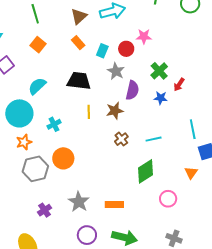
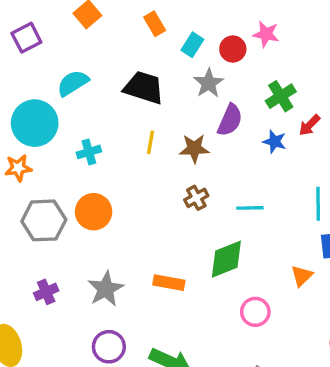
orange star: (24, 142) -> (18, 168), moved
orange rectangle: (114, 204) -> (169, 283), moved

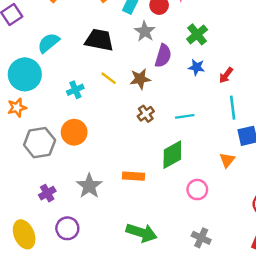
red arrow: (309, 125) -> (226, 75), moved
yellow line: (151, 142) -> (109, 78), turned -56
cyan cross: (89, 152) -> (75, 90), moved
purple circle: (109, 347) -> (67, 228), moved

